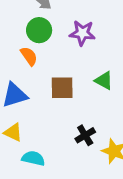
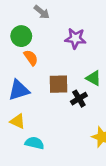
green circle: (39, 30) -> (21, 36), moved
black cross: (85, 135) -> (79, 99), moved

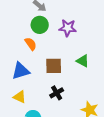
green circle: (21, 36) -> (40, 25), moved
black cross: (79, 99) -> (57, 93), moved

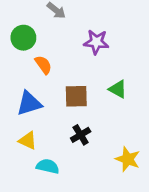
green circle: (40, 25) -> (23, 38), moved

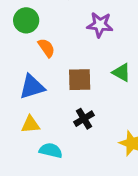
yellow triangle: (28, 141) -> (30, 124), turned -30

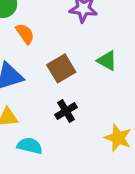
brown square: (80, 80) -> (61, 68), turned -30

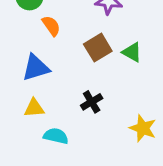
brown square: (61, 68) -> (98, 48), moved

